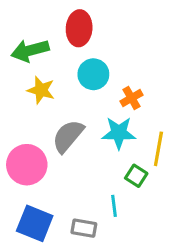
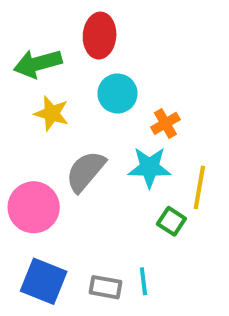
cyan line: (114, 206) -> (143, 281), moved

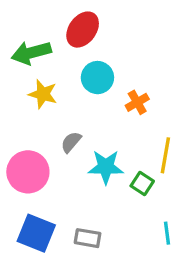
red ellipse: (100, 36) -> (83, 30), turned 32
cyan star: (149, 167) -> (106, 167), moved
gray semicircle: (86, 171) -> (71, 142), size x0.6
cyan line: (143, 281) -> (167, 233), moved

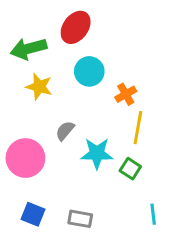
yellow line: (165, 155) -> (138, 128), moved
blue square: (36, 233) -> (33, 214), size x0.7

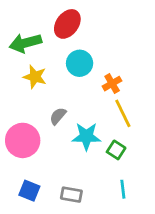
yellow line: (138, 128) -> (123, 113), turned -36
cyan line: (153, 214) -> (123, 189), moved

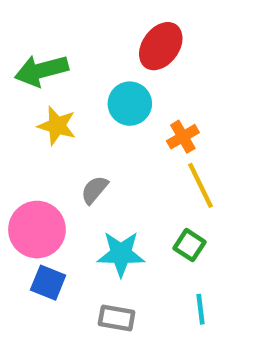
red ellipse: (67, 24) -> (161, 46), moved
cyan star: (86, 136) -> (121, 254), moved
blue square: (29, 191) -> (48, 283), moved

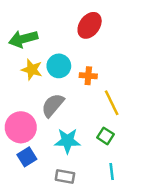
cyan circle: (130, 104) -> (59, 66), moved
orange cross: (183, 137) -> (88, 76), moved, turned 35
gray semicircle: (94, 190) -> (53, 105), size x1.5
blue square: (48, 283) -> (27, 157), turned 36

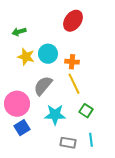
green arrow: (23, 39) -> (19, 32), size x0.6
yellow line: (112, 103) -> (74, 84), moved
gray rectangle: (65, 176) -> (68, 143), moved

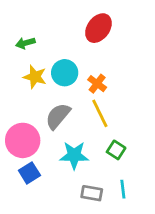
orange cross: (72, 62) -> (97, 84), turned 32

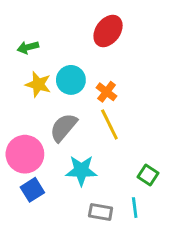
green square: (116, 150) -> (148, 175), moved

